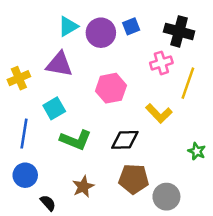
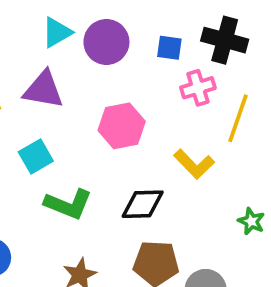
blue square: (131, 26) -> (169, 48), moved, turned 30

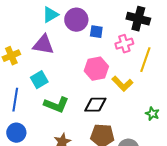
blue square: (169, 48) -> (96, 32), moved
pink hexagon: (122, 126) -> (96, 69), moved

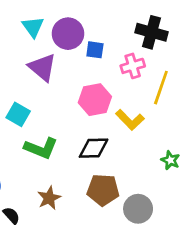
cyan triangle: (50, 15) -> (33, 27), turned -36
purple triangle: (43, 45) -> (42, 67), moved, turned 30
cyan square: (39, 80) -> (18, 114), turned -30

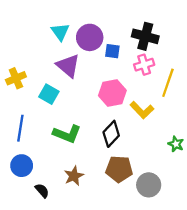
black cross: (152, 32) -> (145, 36), moved
cyan square: (18, 114) -> (49, 94), moved
black diamond: (94, 148) -> (111, 134), turned -45

